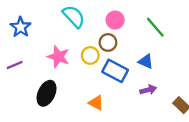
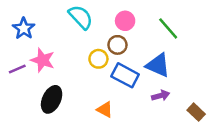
pink star: (58, 57) -> (43, 60), moved
blue triangle: (146, 61) -> (158, 65), size x1.5

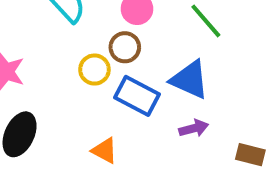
brown rectangle: (196, 112) -> (250, 155), turned -30

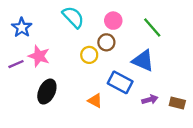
blue rectangle: (137, 96) -> (120, 82), moved
purple arrow: (194, 128) -> (150, 100), moved

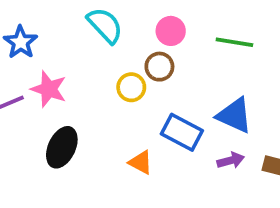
green line: (152, 27) -> (234, 42), turned -40
blue triangle: (143, 61) -> (234, 115), moved

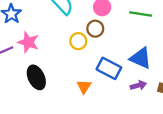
black ellipse: (62, 147) -> (36, 77), turned -50
orange triangle: (141, 162) -> (84, 86), turned 35

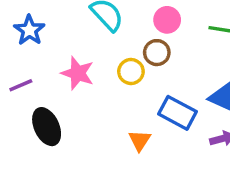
pink star: (28, 42) -> (78, 73), moved
black ellipse: (36, 77) -> (47, 127), moved

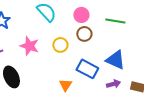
brown circle: (157, 53) -> (84, 34), moved

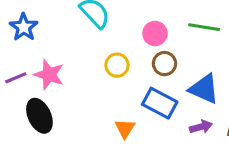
pink circle: (81, 15) -> (155, 33), moved
brown circle: (84, 34) -> (164, 64), moved
pink star: (29, 46) -> (49, 75), moved

